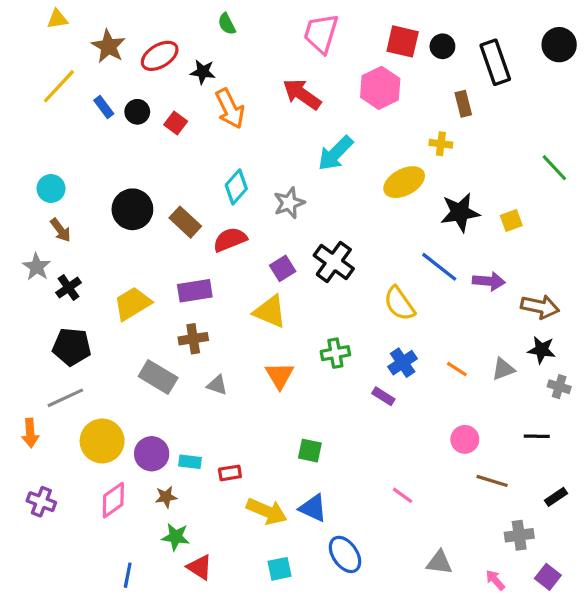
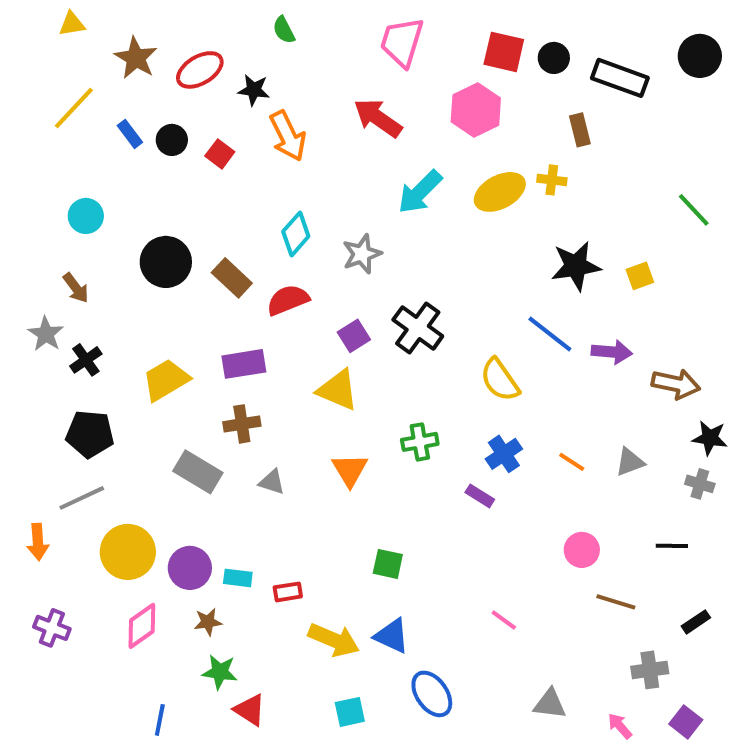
black rectangle: (495, 62) -> (620, 78), turned -51
yellow ellipse: (404, 182) -> (500, 192), moved
cyan circle: (51, 188) -> (86, 216), moved
black star: (542, 350) -> (710, 438), moved

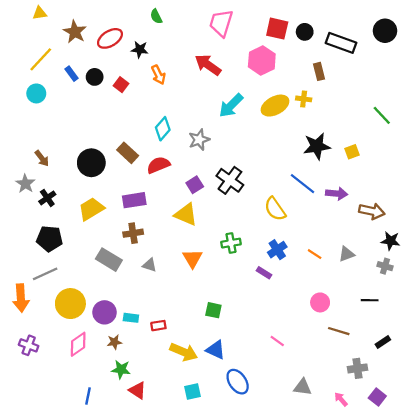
orange arrow: (288, 136) -> (158, 75), size x0.7
cyan circle: (86, 216) -> (36, 93), moved
black circle: (166, 262) -> (91, 163), moved
orange arrow: (38, 542) -> (21, 298), size x1.4

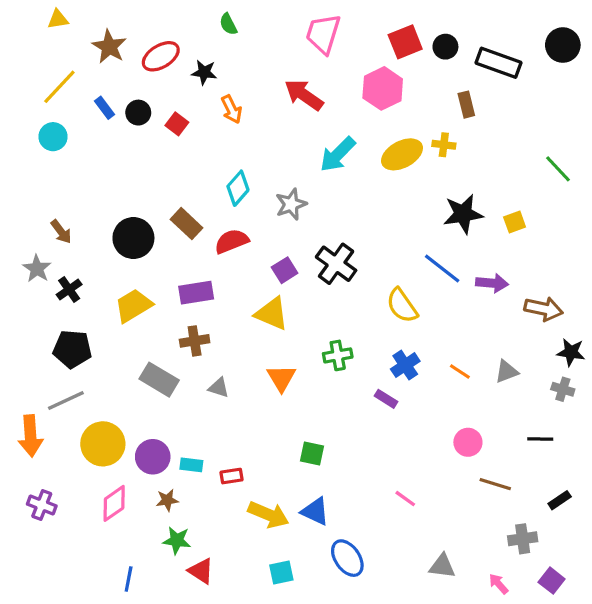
red square: (277, 29) -> (405, 42), turned -35

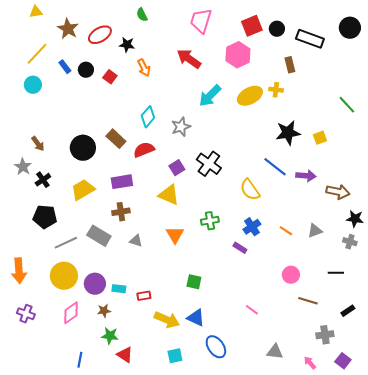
gray line: (66, 400) -> (66, 243), moved

